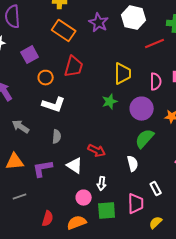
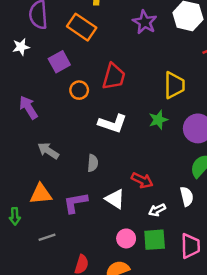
orange rectangle: (64, 31) -> (82, 27), moved
white L-shape: (54, 105) -> (113, 123), moved
white arrow: (102, 184) -> (157, 210), moved, turned 56
green square: (107, 211) -> (155, 240), moved

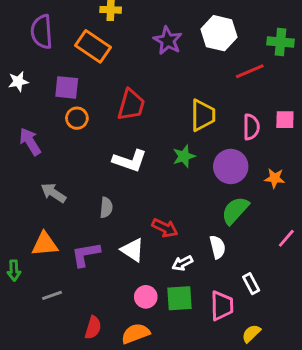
white star: (21, 47) -> (18, 82), moved
purple square: (59, 62) -> (67, 87), turned 35
orange circle: (79, 90) -> (77, 118), moved

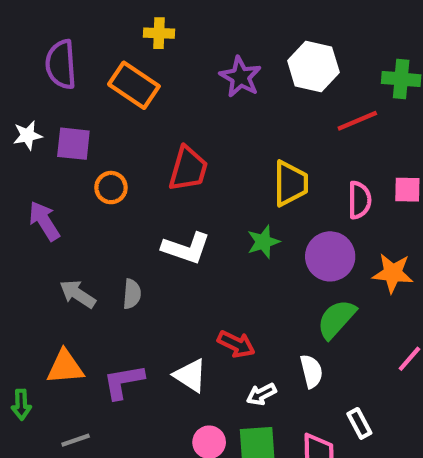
purple square: (67, 87) -> (73, 144), moved
orange star: (275, 178) -> (393, 273), size x1.4
gray semicircle: (106, 208) -> (132, 294), moved

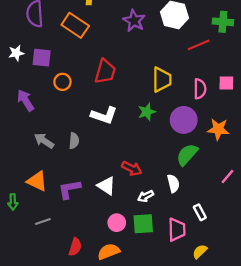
orange triangle: (65, 367) -> (37, 181), turned 30

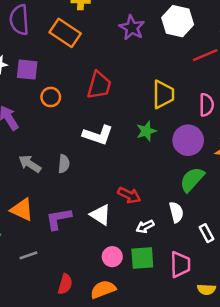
white rectangle: (200, 212) -> (206, 233), moved
yellow semicircle: (200, 252) -> (206, 289), turned -133

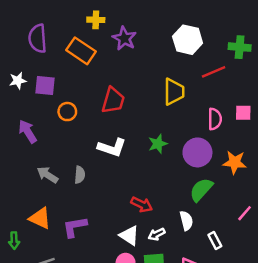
purple star: (132, 28) -> (124, 38), moved
yellow trapezoid: (163, 94) -> (174, 92), moved
white triangle: (100, 215) -> (129, 236), moved

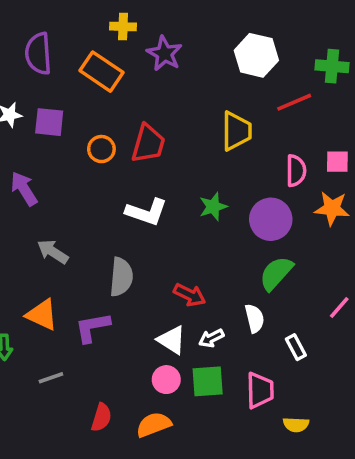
orange circle: (67, 112) -> (101, 149), moved
orange star: (235, 162) -> (332, 208), moved
gray semicircle: (80, 175) -> (121, 277), moved, size x1.5

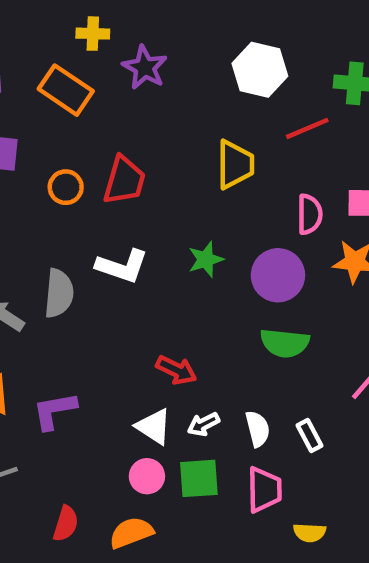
green semicircle: (276, 273) -> (285, 343), turned -126
gray semicircle: (121, 277) -> (59, 293), moved
white semicircle: (255, 318) -> (258, 429), moved

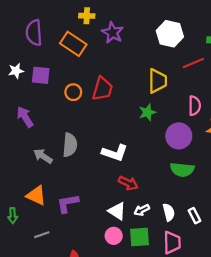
green star: (206, 259) -> (147, 112), moved
white L-shape: (122, 266) -> (115, 153), moved

